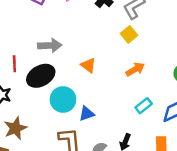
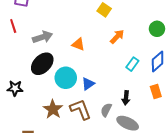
red line: (14, 64) -> (13, 26), moved
brown star: (15, 128) -> (53, 109), moved

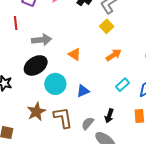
blue triangle: (88, 84) -> (83, 91), moved

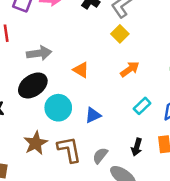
black arrow: (109, 116) -> (137, 147), moved

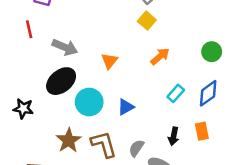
gray arrow: (39, 53) -> (65, 47), turned 35
orange triangle: (81, 70) -> (110, 61), turned 42

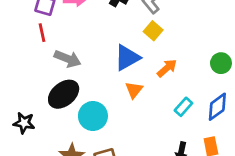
red line: (29, 29) -> (42, 33), moved
orange triangle: (110, 61) -> (134, 90), moved
blue triangle: (126, 107) -> (127, 58), moved, size x1.5

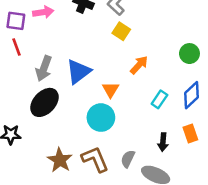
blue triangle: (127, 58) -> (78, 72), moved
gray arrow: (67, 59) -> (44, 68), turned 95
cyan circle: (93, 116) -> (101, 118), moved

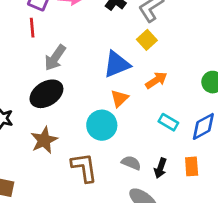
blue triangle: (78, 72) -> (117, 64), moved
cyan rectangle: (159, 99) -> (168, 122), turned 72
gray semicircle: (128, 159) -> (131, 163), moved, turned 72
brown star: (60, 160) -> (44, 140), moved

